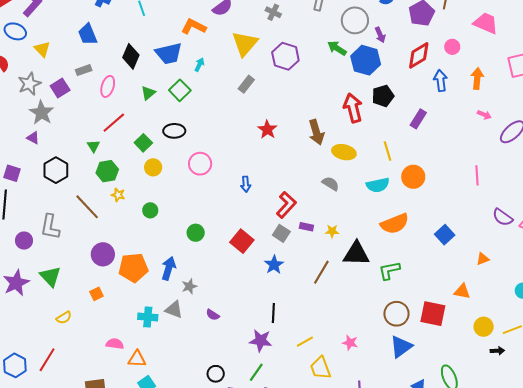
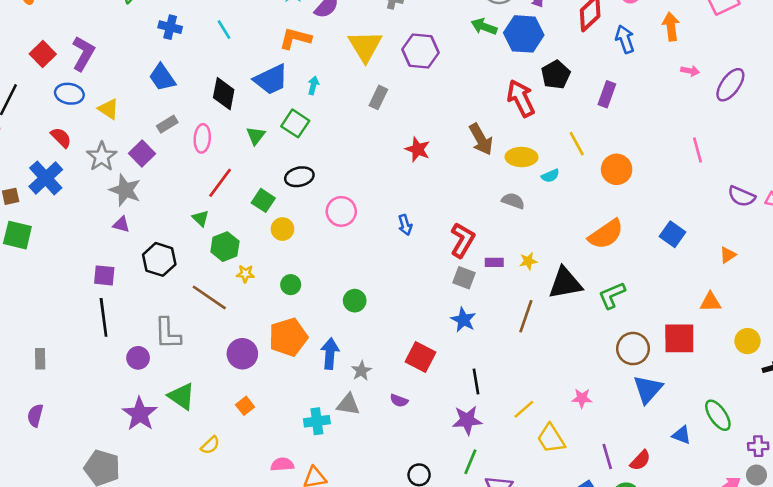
cyan semicircle: (378, 185) -> (550, 176), moved, size x0.6
red square: (242, 241) -> (420, 357), moved
orange pentagon: (133, 268) -> (288, 337), moved

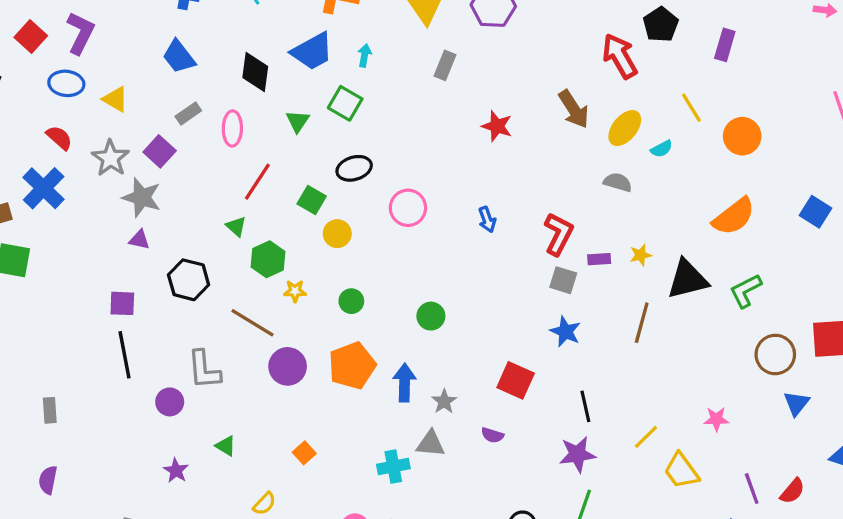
yellow ellipse: (521, 157) -> (625, 128), turned -48
purple circle: (242, 354) -> (288, 366), moved
blue triangle: (648, 389) -> (797, 403), size x0.7
green triangle: (182, 396) -> (226, 446), size x0.6
purple star: (140, 414) -> (176, 471), size x0.6

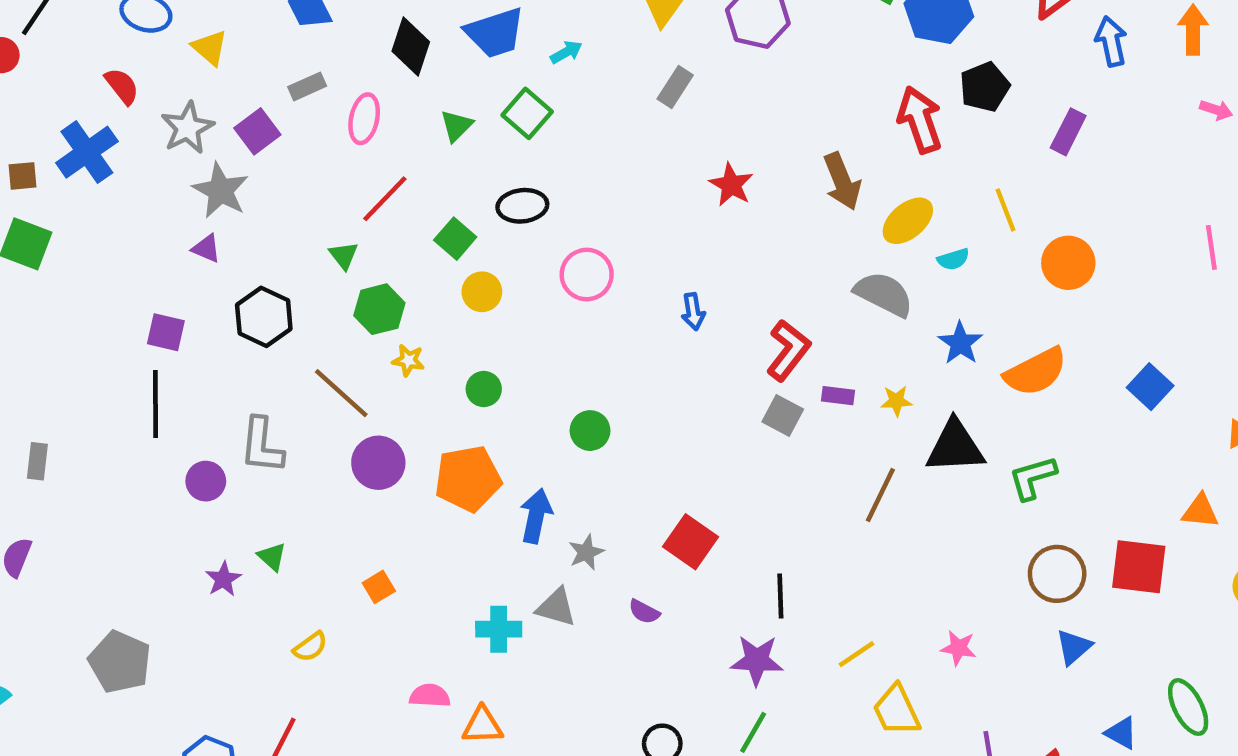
cyan arrow: (364, 55) -> (566, 52), turned 40
gray semicircle: (618, 182) -> (884, 294), size x1.5
blue star: (565, 332) -> (960, 343), moved
purple star: (176, 471) -> (223, 579), moved

